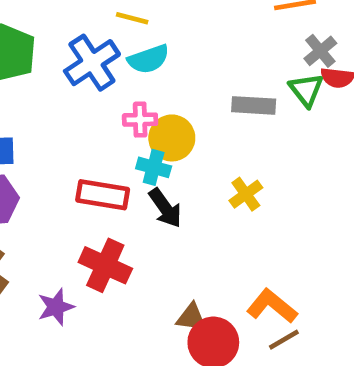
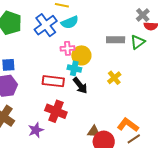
green triangle: (306, 90) -> (138, 42), moved, turned 35

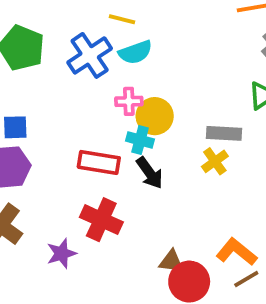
gray rectangle: (116, 40) -> (224, 133), moved

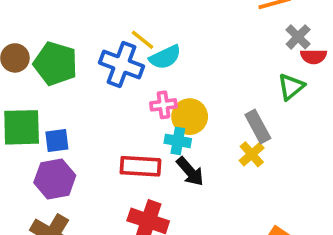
yellow line: (122, 19) -> (142, 40), moved, turned 30
blue cross: (90, 55) -> (121, 64), turned -30
gray rectangle: (224, 133) -> (258, 127), turned 64

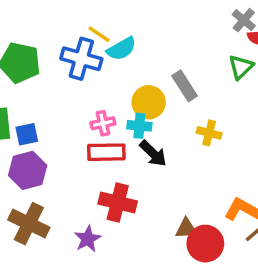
pink cross: (163, 105) -> (103, 123), moved
gray rectangle: (258, 127) -> (185, 86), moved
yellow cross: (252, 154) -> (209, 133), turned -30

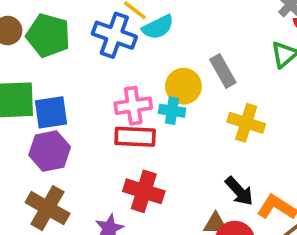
pink cross: (103, 123) -> (133, 106), size x1.4
yellow cross: (209, 133) -> (246, 123), size x1.4
blue square: (27, 134) -> (51, 112), size x1.4
black arrow: (153, 153) -> (239, 191), moved

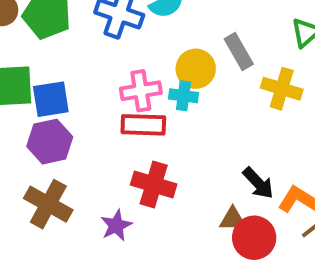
yellow cross: (246, 123) -> (282, 89), moved

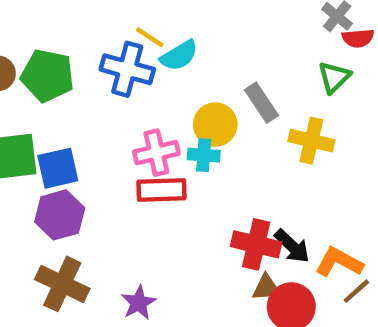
red cross: (154, 185) -> (256, 244), moved

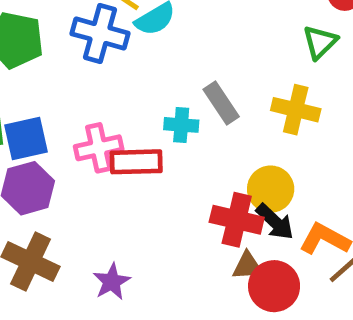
gray rectangle: (261, 103) -> (221, 103), moved
yellow circle: (215, 125) -> (271, 189), moved
pink cross: (156, 153) -> (99, 148), moved

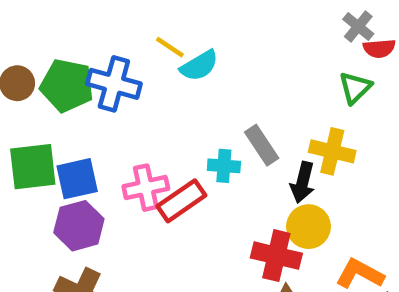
blue cross: (100, 33) -> (114, 84), moved
red rectangle: (136, 162) -> (181, 201), turned -33
black arrow: (275, 222) -> (303, 182), moved, turned 60

